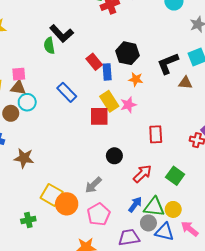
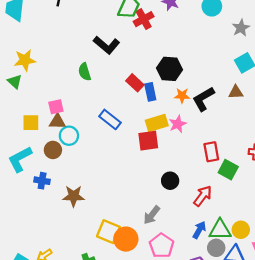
black L-shape: (61, 34) -> (107, 45), moved
black L-shape: (168, 63) -> (203, 99), moved
yellow rectangle: (109, 101) -> (157, 123), turned -66
green square: (175, 176) -> (228, 170), moved

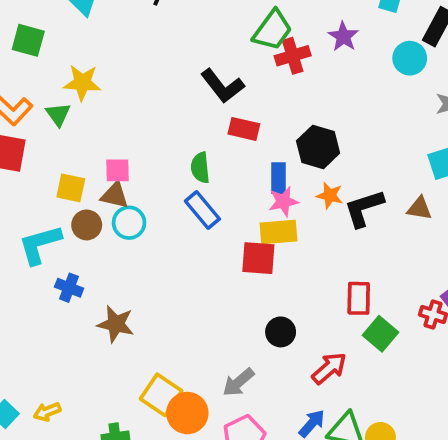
green semicircle: (85, 72) -> (200, 168), moved
red rectangle: (135, 83) -> (244, 129), moved, turned -42
pink star: (178, 124) -> (283, 201), moved
brown circle: (53, 150) -> (87, 225), moved

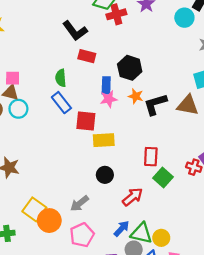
brown triangle: (420, 208) -> (188, 105), size x1.5
yellow rectangle: (278, 232) -> (104, 140), moved
red square: (258, 258) -> (86, 121), moved

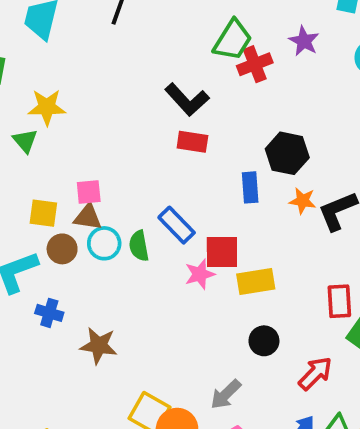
red rectangle: (87, 56) -> (192, 142), moved
green semicircle: (61, 78) -> (139, 246), moved
pink star: (109, 99) -> (200, 274), moved

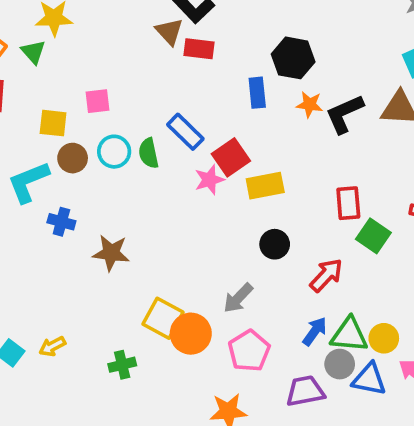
brown triangle: (88, 217) -> (169, 32), moved, turned 40
red square: (222, 252) -> (231, 157), turned -33

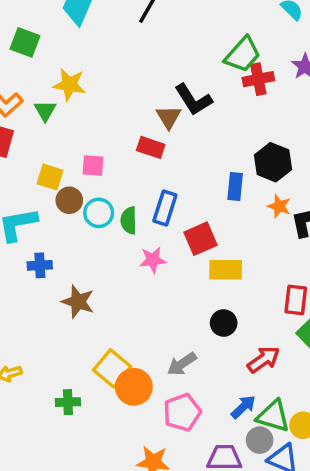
red rectangle: (199, 49) -> (151, 147), moved
blue rectangle: (185, 132) -> (165, 208), turned 52
brown circle: (73, 158) -> (69, 200), moved
pink star: (209, 180) -> (153, 260), moved
blue cross: (61, 222) -> (40, 265), turned -30

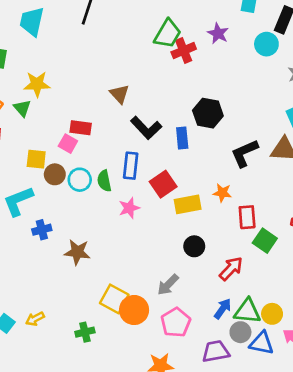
black L-shape: (193, 100) -> (146, 128), moved
red rectangle: (151, 147) -> (81, 128), moved
pink square: (93, 165) -> (68, 144), turned 36
orange star: (279, 206) -> (222, 193), moved

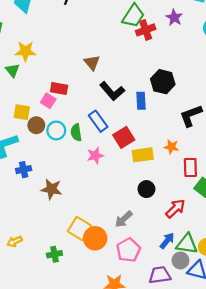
blue rectangle: (131, 166) -> (98, 121), turned -45

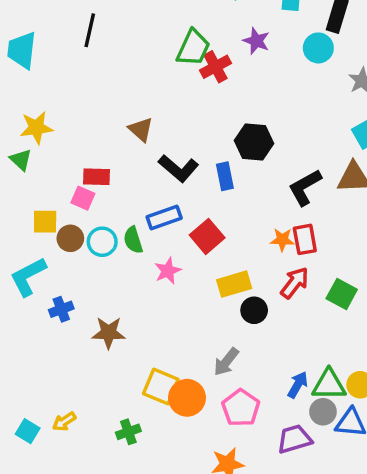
blue rectangle: (98, 121) -> (164, 218), turned -65
yellow rectangle: (143, 155) -> (234, 284), moved
red rectangle: (190, 168) -> (305, 239), moved
red arrow: (175, 209) -> (295, 283), moved

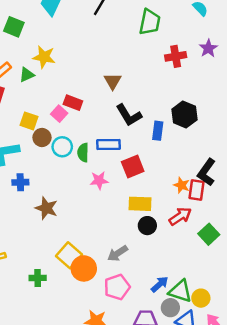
green trapezoid: (193, 48) -> (150, 22), moved, turned -32
green triangle: (21, 160) -> (27, 75), turned 35
black L-shape: (305, 187) -> (207, 172), moved, turned -44

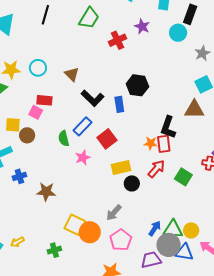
green trapezoid: (150, 22) -> (89, 18), turned 35
blue rectangle: (108, 145) -> (82, 126), turned -30
cyan circle: (62, 147) -> (38, 68), moved
gray circle: (170, 308) -> (169, 245), size x1.5

